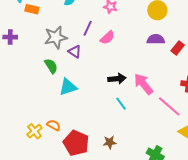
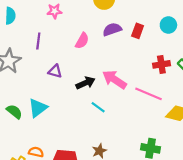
pink semicircle: (107, 38) -> (82, 41), moved
purple triangle: (75, 52) -> (55, 71), moved
green semicircle: (51, 66) -> (14, 112), moved

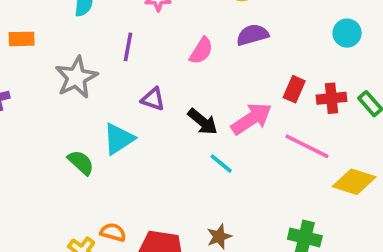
red rectangle: (138, 31) -> (294, 89), moved
pink arrow: (114, 79) -> (251, 119), turned 110
black arrow: (85, 83) -> (203, 122), turned 60
cyan triangle: (38, 108) -> (119, 139), moved

